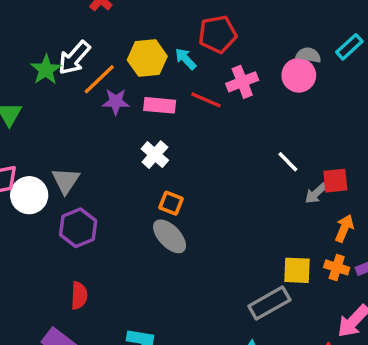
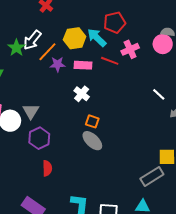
cyan arrow: (186, 59) -> (97, 38), size x1.5
red semicircle: (79, 296) -> (47, 168), moved

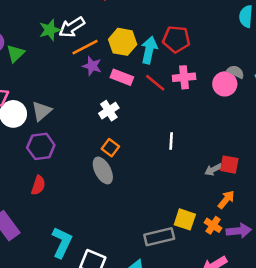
cyan arrow: (97, 38) -> (149, 50), turned 40
white line: (159, 94) -> (171, 141), moved, turned 32

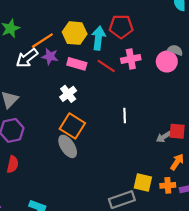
white arrow: (72, 27) -> (27, 58), moved
orange square: (110, 148) -> (72, 126), size x1.6
orange cross: (213, 225) -> (168, 185), turned -32

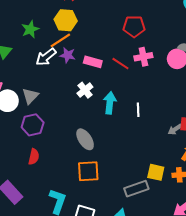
yellow hexagon: (75, 33) -> (66, 20), moved
cyan arrow: (98, 38) -> (110, 103), moved
orange square: (72, 126) -> (88, 171), moved, turned -35

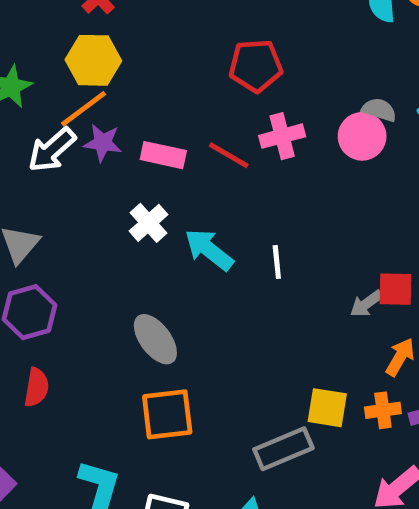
cyan arrow: (110, 103) -> (209, 250), turned -55

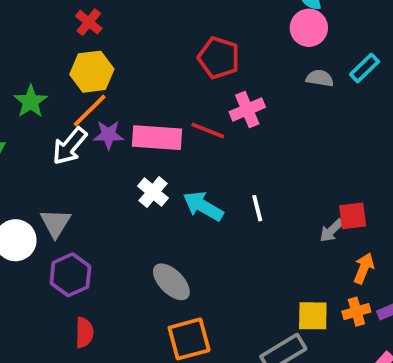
red pentagon: (256, 66) -> (219, 58), turned 30
pink circle: (362, 136) -> (309, 28), moved
pink rectangle: (163, 155) -> (157, 138), size x1.4

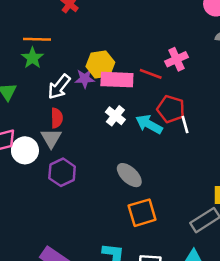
red pentagon: (219, 58) -> (171, 109), moved
yellow hexagon: (92, 72) -> (100, 64), moved
orange line: (90, 111) -> (37, 39), moved, turned 48
red semicircle: (84, 333) -> (57, 118), moved

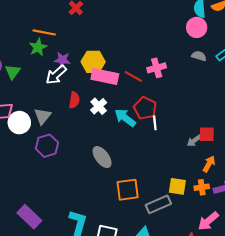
purple star: (85, 79) -> (62, 60), moved
red semicircle: (57, 118) -> (74, 100), moved
orange square: (142, 213) -> (128, 190), moved

